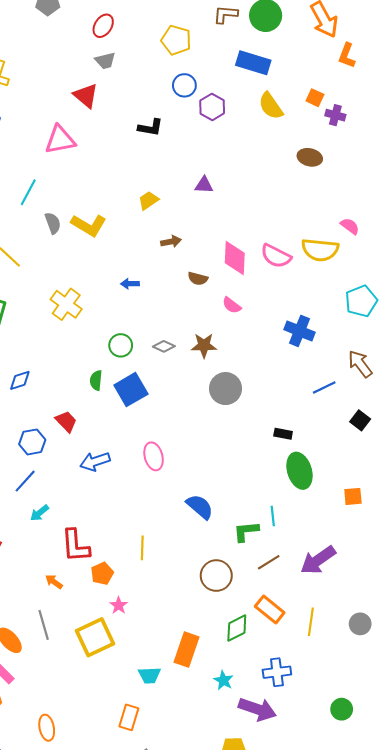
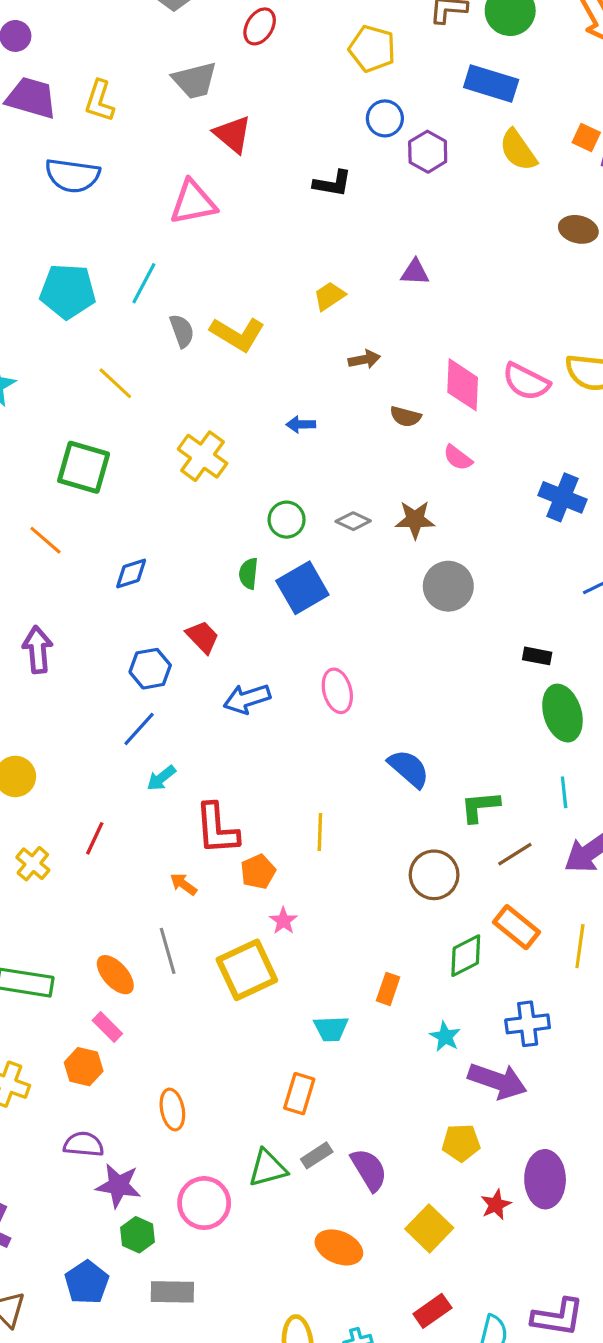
gray trapezoid: (105, 61) -> (195, 80), moved, size x1.4
cyan line: (273, 516) -> (564, 792), moved
orange rectangle: (186, 650) -> (388, 989), size x0.6

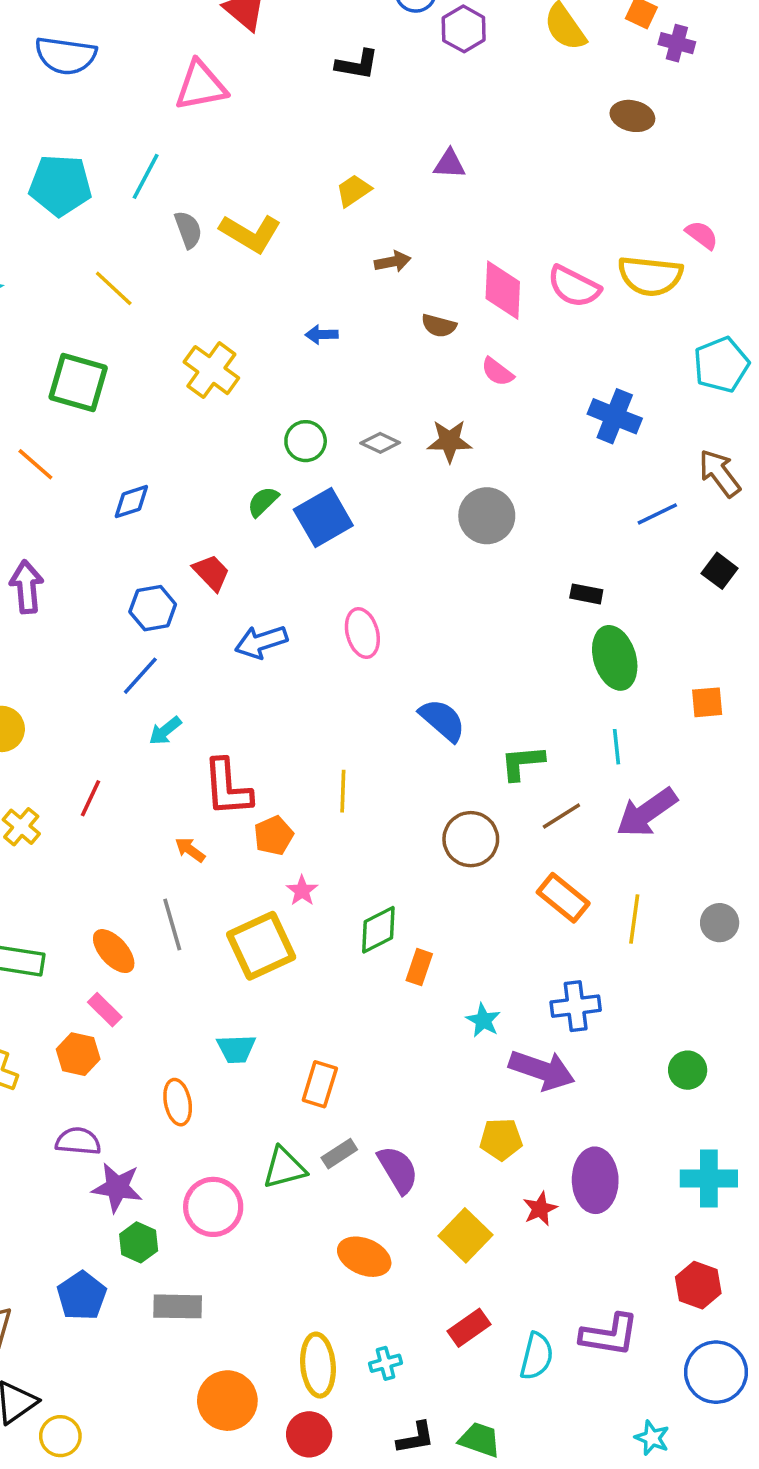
green semicircle: (249, 574) -> (263, 502), turned 40
green diamond: (466, 956) -> (378, 930), moved
cyan trapezoid: (331, 1029) -> (236, 1049), moved

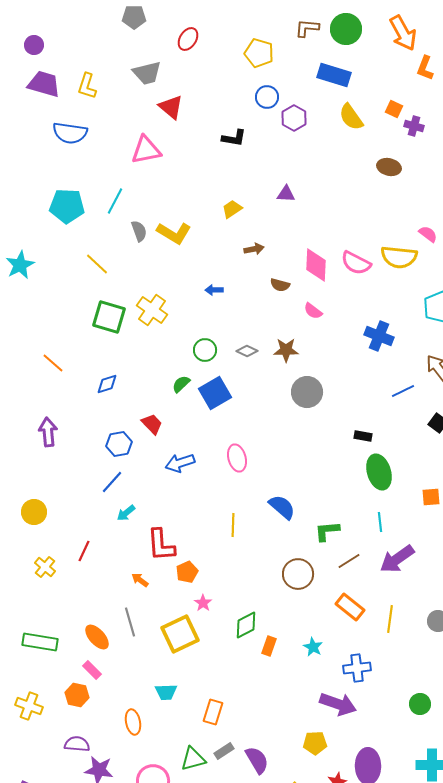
green square: (78, 382) -> (109, 317), moved
yellow line: (343, 791) -> (233, 525), moved
cyan star: (483, 1020) -> (313, 647), moved

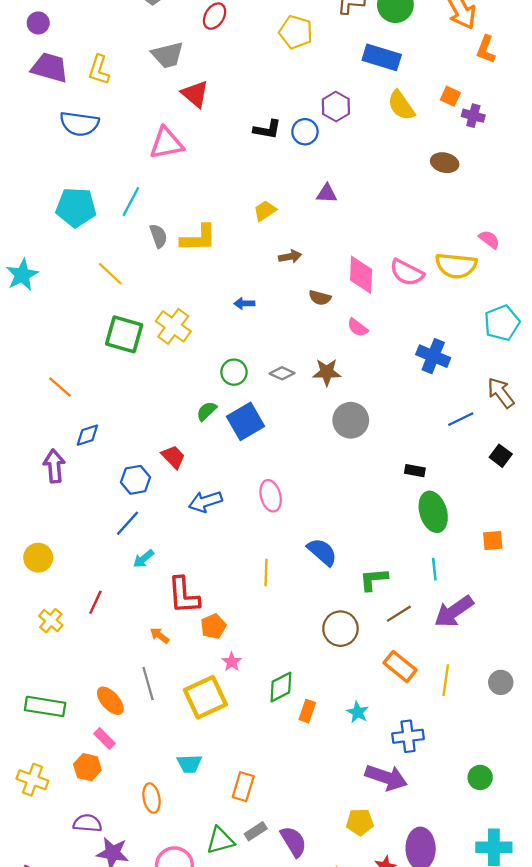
blue circle: (267, 97) -> (305, 132), moved
yellow L-shape: (174, 233) -> (198, 238), turned -32
blue diamond: (107, 384) -> (87, 435), moved

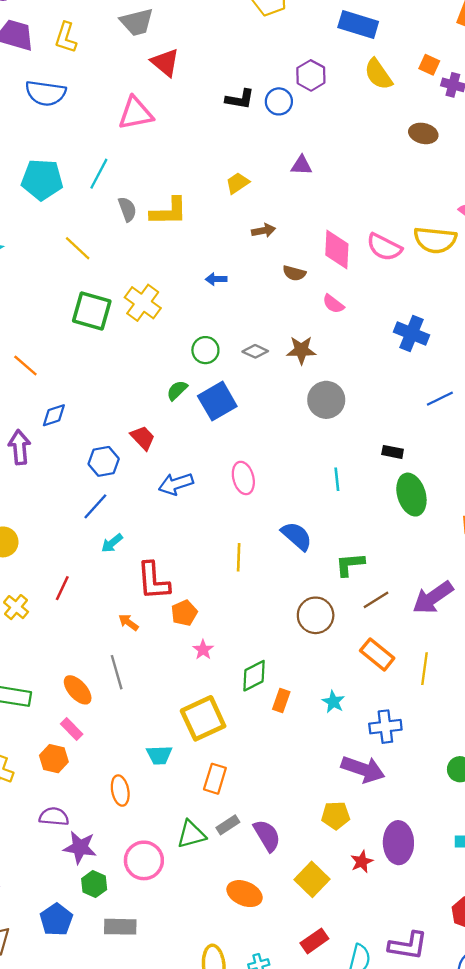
cyan line: (434, 569) -> (337, 479), moved
yellow square: (205, 697) -> (203, 718), moved

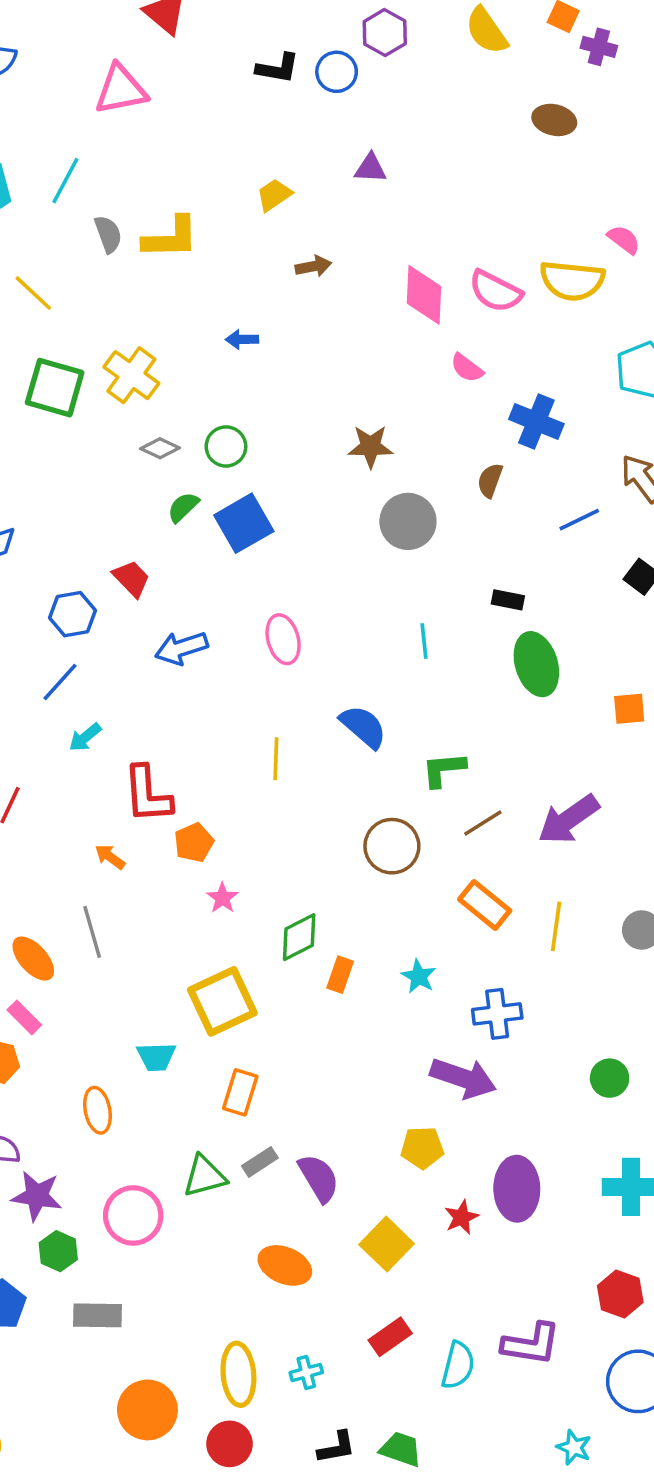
brown semicircle: (294, 273) -> (490, 480), moved, turned 95
pink semicircle: (333, 304) -> (467, 368), moved
gray diamond: (255, 351) -> (160, 448), moved

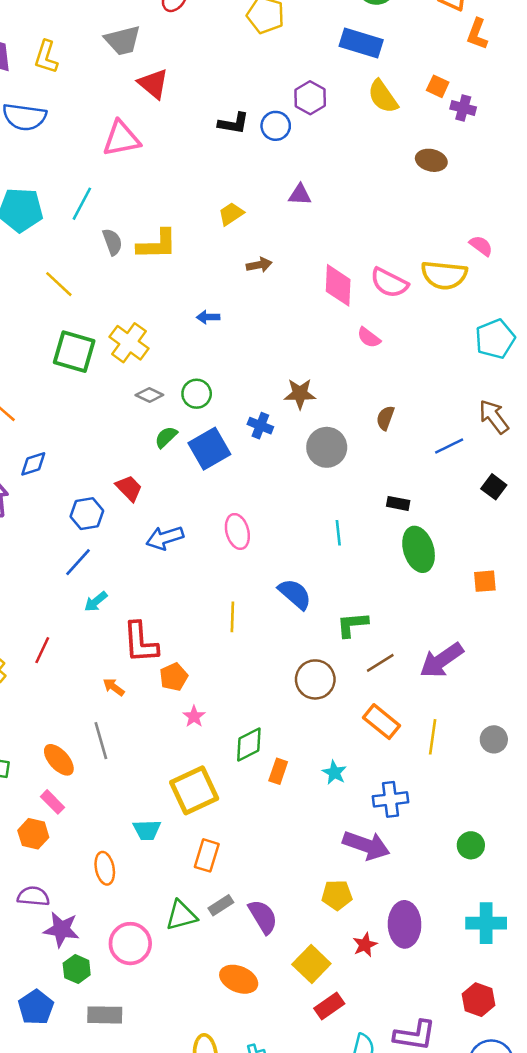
blue cross: (536, 422) -> (260, 426), moved, size x0.7
red rectangle: (390, 1337) -> (329, 1006), moved

